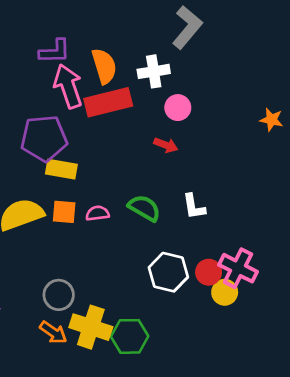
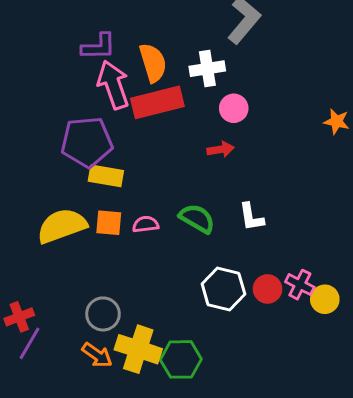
red arrow: (166, 145) -> (220, 149), turned -30
pink cross: (238, 268) -> (300, 285), size x0.7
yellow circle: (225, 292) -> (325, 299), moved

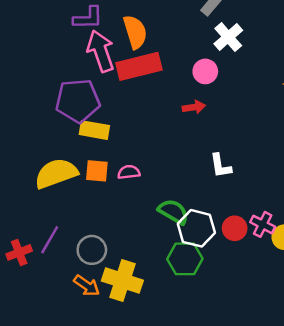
white cross: (207, 69) -> (228, 37), moved, turned -32
green semicircle: (197, 218) -> (173, 212), moved
purple line: (30, 343) -> (50, 240), moved
green hexagon: (181, 359) -> (185, 259), moved

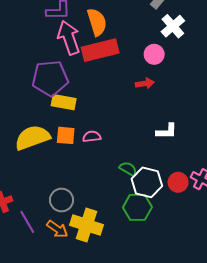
white L-shape: (221, 166) -> (167, 131), turned -80
green semicircle: (173, 212) -> (128, 169), size x0.7
purple line: (50, 240) -> (27, 222), moved, turned -60

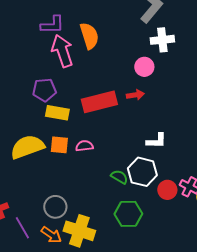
white cross: (173, 26) -> (162, 40), turned 35
red rectangle: (100, 50) -> (99, 102), moved
purple pentagon: (50, 78) -> (44, 90), size x0.7
white hexagon: (147, 182) -> (142, 172), moved

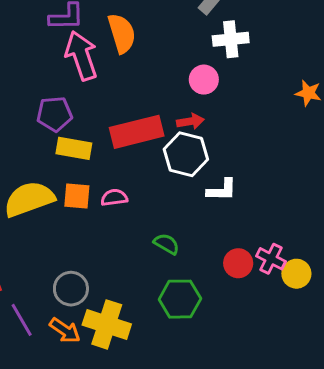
white hexagon: (142, 172) -> (186, 154), moved

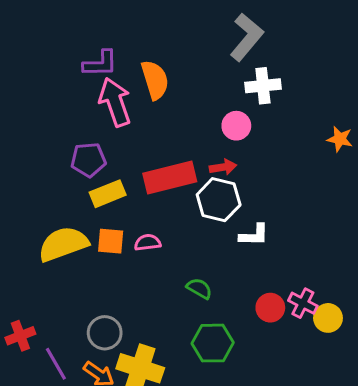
yellow rectangle: (74, 148) -> (108, 194), turned -32

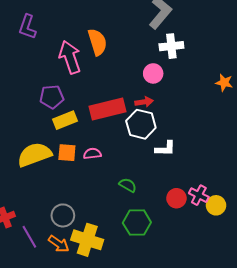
purple L-shape: (100, 64) -> (27, 27), moved, turned 110

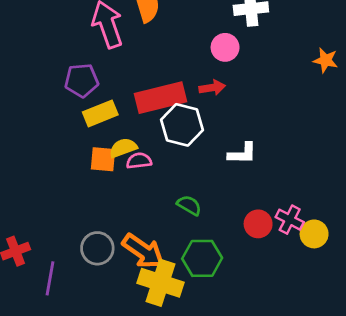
white hexagon: (141, 124) -> (182, 125), moved
yellow semicircle: (34, 155) -> (123, 148), moved, size x0.6
purple line: (29, 237) -> (50, 278), turned 40
yellow cross: (87, 240) -> (160, 283), moved
orange arrow: (59, 244) -> (143, 251), moved, size x1.4

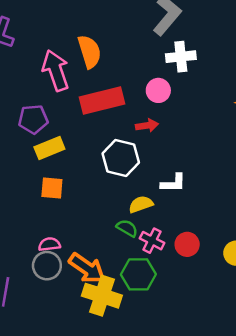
red rectangle: (160, 98) -> (102, 100), moved
yellow semicircle: (123, 148) -> (141, 204), moved
pink semicircle: (139, 161) -> (49, 244), moved
pink cross: (290, 220) -> (152, 241), moved

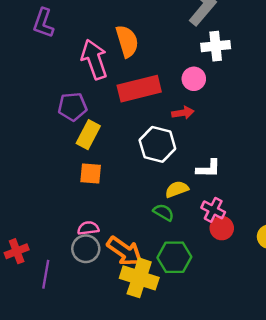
yellow rectangle: (49, 148) -> (88, 135), turned -40
pink cross: (152, 241) -> (213, 210), moved

